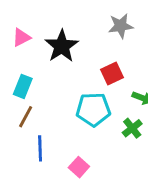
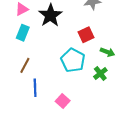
cyan rectangle: (23, 86) -> (23, 33), moved
cyan pentagon: (93, 109) -> (73, 60), turned 30

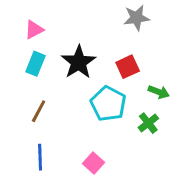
black star: (50, 15) -> (79, 62), moved
blue line: (35, 88) -> (40, 157), moved

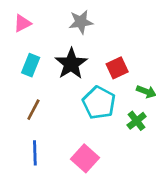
gray star: (136, 18) -> (81, 22), moved
pink triangle: (34, 30) -> (22, 23), moved
pink square: (93, 163) -> (85, 158), size x1.4

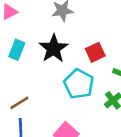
brown line: (33, 110) -> (19, 103), moved, turned 30

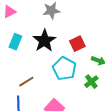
brown line: (19, 103) -> (26, 82), moved

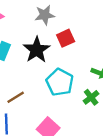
red square: (77, 44) -> (66, 38), moved

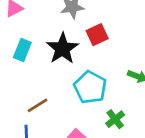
green cross: (91, 97) -> (115, 119), moved

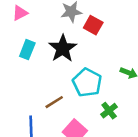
red square: (97, 35) -> (93, 25), moved, turned -36
brown line: (38, 105) -> (54, 102), moved

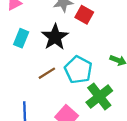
brown line: (54, 102) -> (47, 73), moved
green cross: (109, 111) -> (99, 97), size x1.6

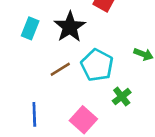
green cross: (99, 97) -> (122, 97), size x0.6

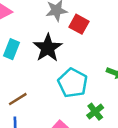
brown line: (60, 69) -> (18, 99), moved

